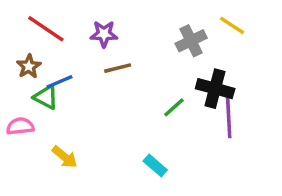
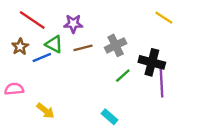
gray cross: (191, 41) -> (116, 45), moved
green triangle: (46, 97) -> (54, 44), moved

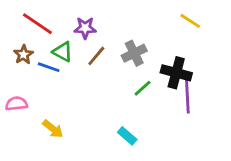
brown line: (83, 48) -> (96, 56), turned -36
blue line: (42, 58) -> (49, 67), turned 42

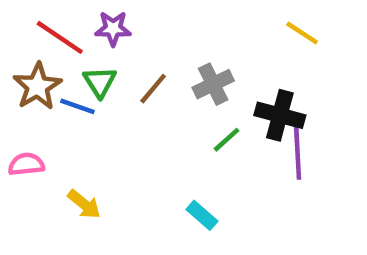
purple star: (85, 28) -> (113, 29), moved
green triangle: (63, 52) -> (100, 82), turned 30
brown star: (23, 55) -> (37, 86), size x1.5

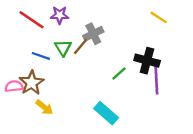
green triangle: (100, 82) -> (63, 48), moved
gray cross: (213, 84) -> (93, 34), moved
brown star: (37, 86) -> (32, 83), moved
cyan rectangle: (202, 215) -> (106, 113), size x1.5

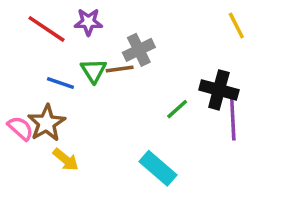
yellow line: (159, 17) -> (236, 25), turned 30
brown line: (81, 47) -> (120, 69), turned 42
pink semicircle: (14, 86) -> (20, 128), turned 48

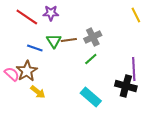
gray cross: (139, 50) -> (93, 37), moved
black cross: (219, 90) -> (126, 86), moved
green line: (177, 109) -> (91, 59), moved

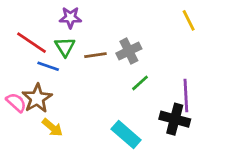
red line: (27, 17) -> (31, 43), moved
green triangle: (54, 41) -> (65, 47), moved
green line: (91, 59) -> (140, 83), moved

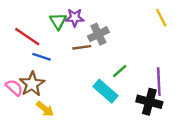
purple star: (70, 18) -> (75, 18), moved
green triangle: (65, 47) -> (58, 21), moved
gray cross: (129, 51) -> (98, 34), moved
cyan rectangle: (126, 134) -> (105, 91), moved

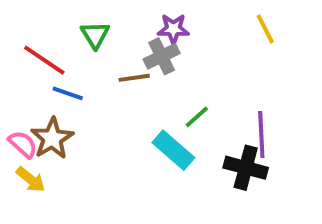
purple star: (75, 18) -> (173, 29), moved
yellow arrow: (45, 109) -> (31, 179), moved

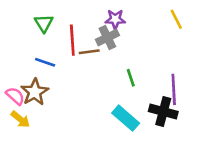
green triangle: (95, 35) -> (44, 23), moved
red line: (44, 60) -> (72, 40), moved, turned 52
green line: (197, 117) -> (131, 78), turned -66
cyan rectangle: (173, 150) -> (126, 118), moved

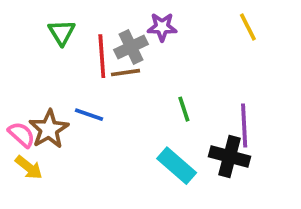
gray cross: (107, 37) -> (131, 47), moved
blue line: (45, 62) -> (89, 115), moved

